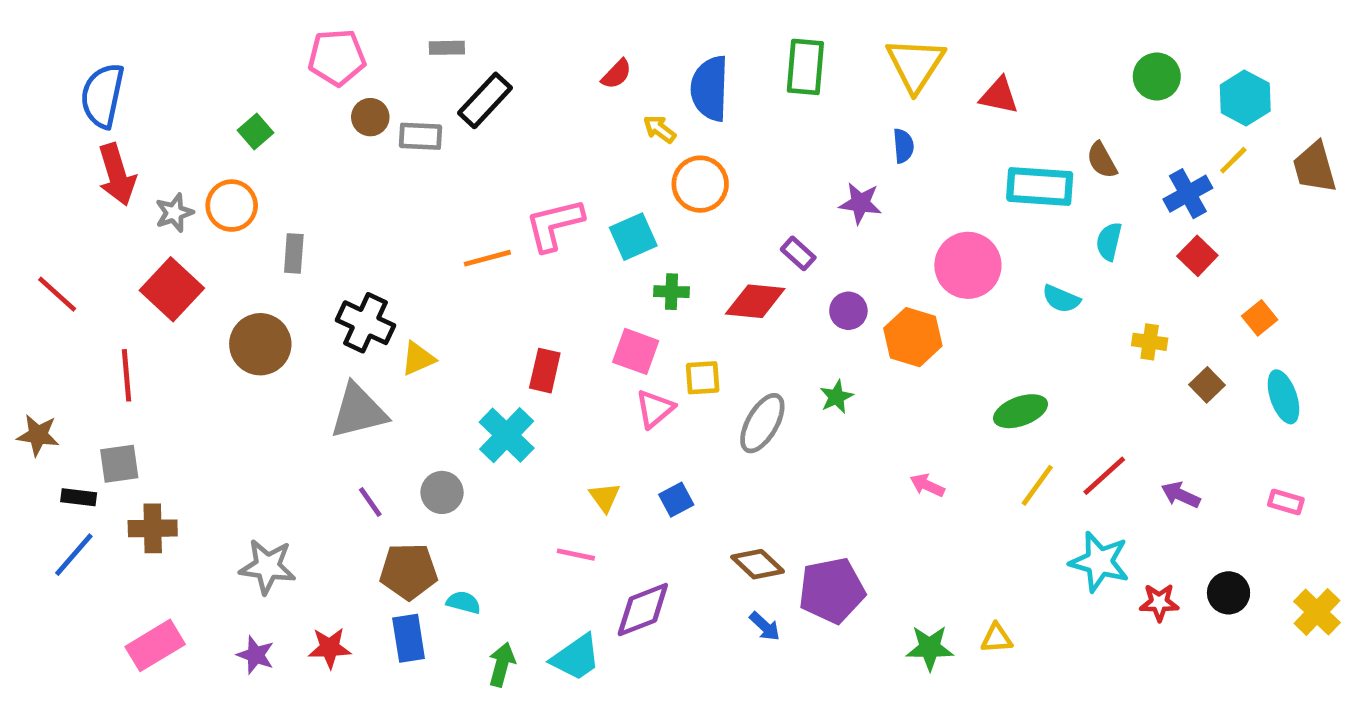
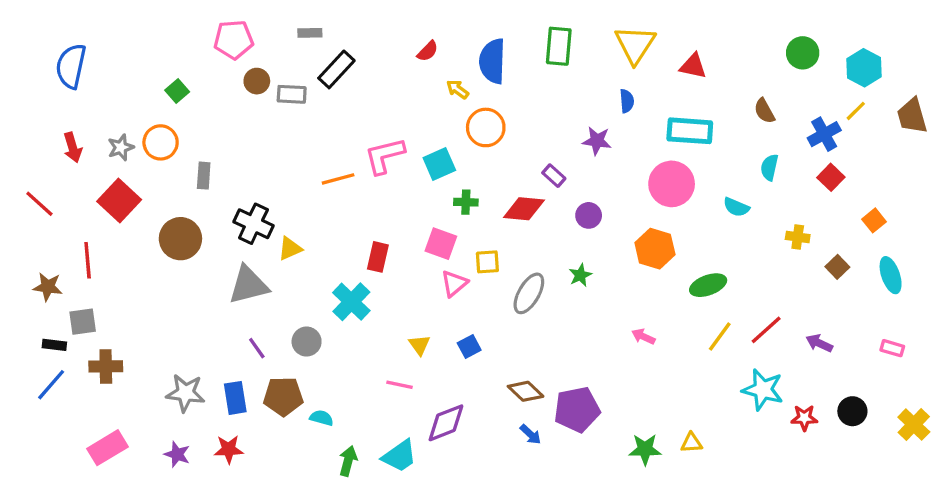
red arrow: (117, 175) -> (73, 147), moved, size x0.7
cyan rectangle: (1040, 186) -> (690, 131), moved
orange hexagon: (913, 337) -> (655, 249), moved
brown star: (38, 435) -> (48, 287), moved
blue rectangle: (409, 638) -> (235, 398), moved

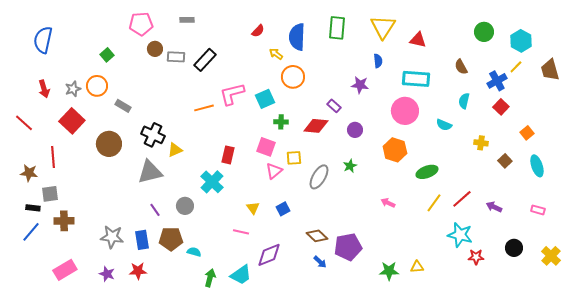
black rectangle: (336, 69) -> (205, 60), moved
gray rectangle: (204, 176) -> (123, 106), turned -63
red star: (804, 418) -> (476, 257), moved

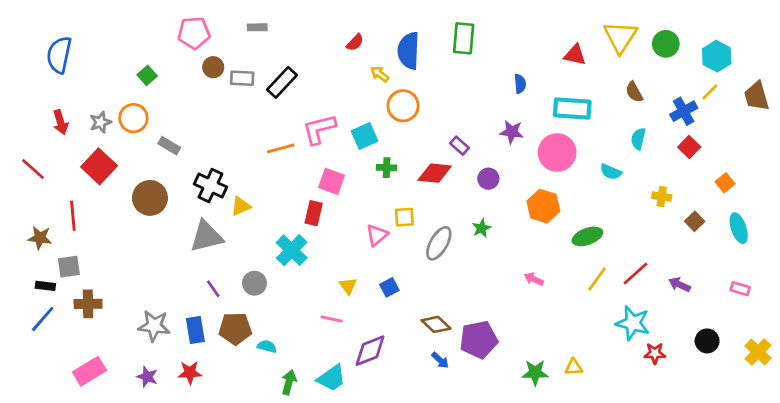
yellow triangle: (383, 27) -> (620, 37), moved
purple star: (360, 85) -> (512, 132), moved
pink square: (266, 147) -> (332, 181), moved

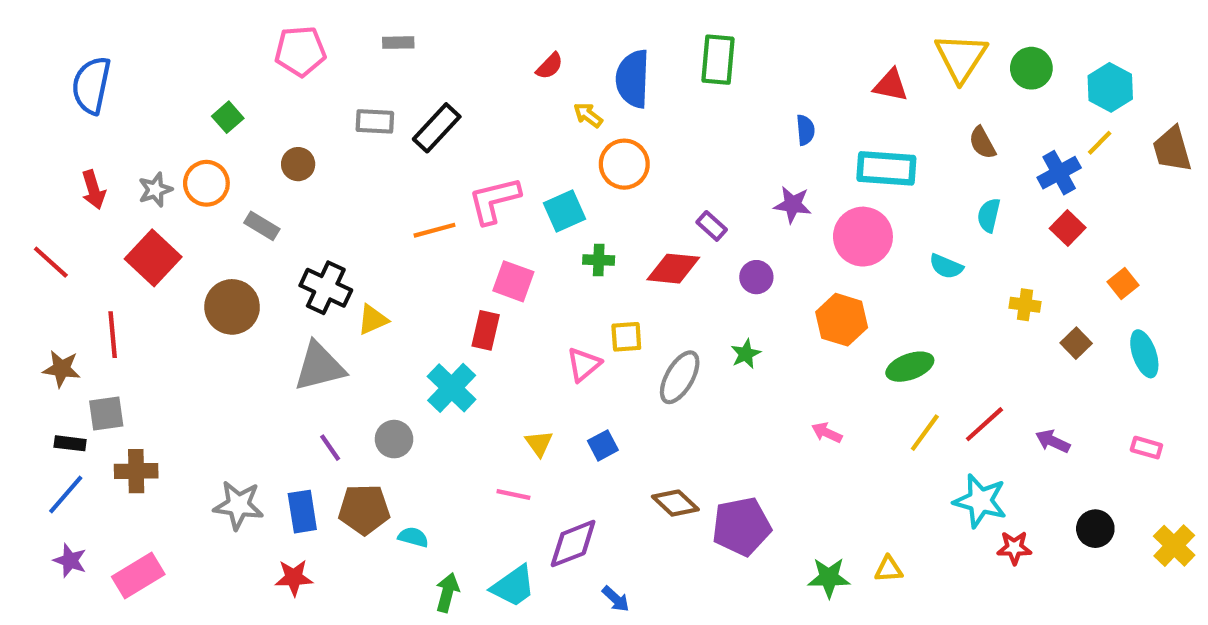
brown circle: (213, 67) -> (298, 164), moved
blue arrow: (440, 360) -> (616, 599), moved
purple star: (147, 377) -> (70, 561), moved

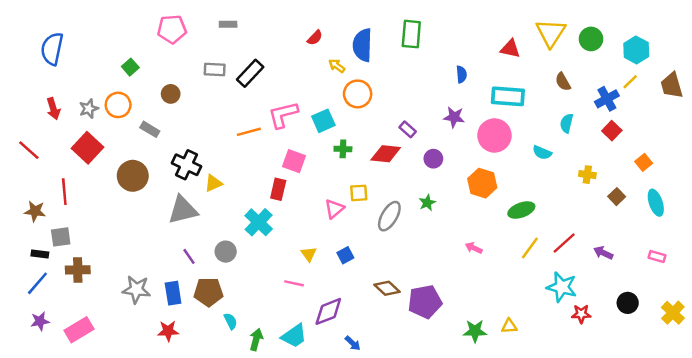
cyan semicircle: (413, 537) -> (231, 321), moved, turned 49
purple star: (70, 561) -> (40, 321), turned -30

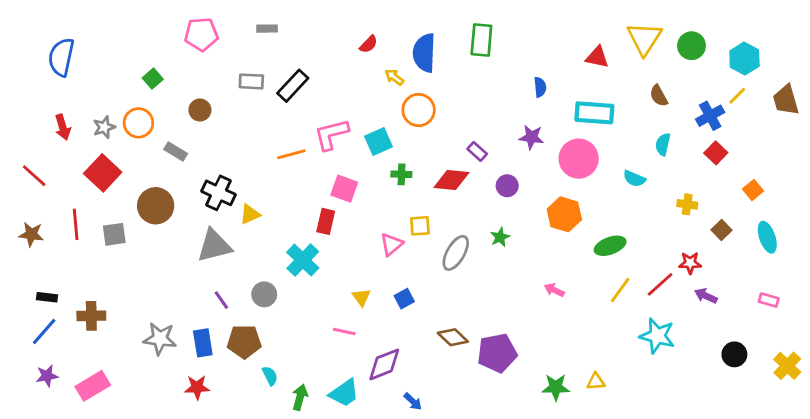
brown star: (35, 211) -> (31, 234), moved
gray square: (61, 237) -> (114, 234), moved
red star: (581, 314) -> (690, 263), moved

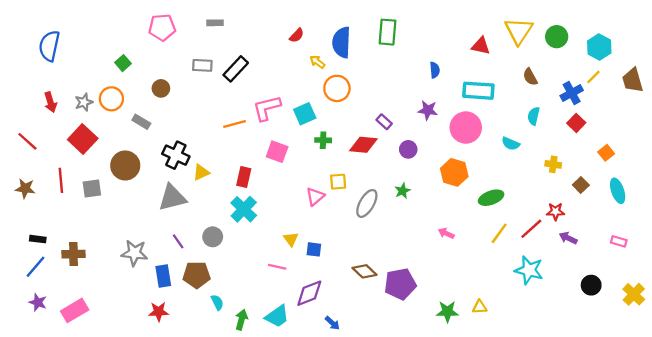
red rectangle: (326, 221) -> (244, 177), moved
blue square: (404, 299) -> (314, 249), moved, turned 35
gray star: (160, 339) -> (134, 253), moved
purple star: (47, 376) -> (38, 302), turned 30

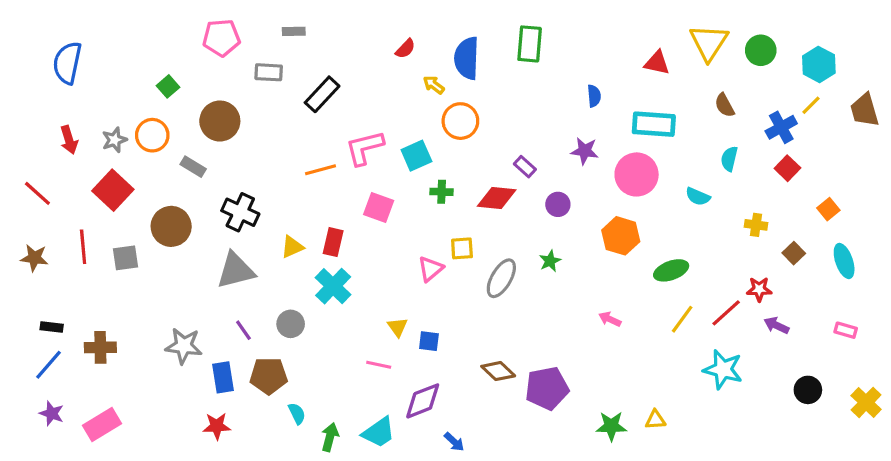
gray rectangle: (202, 65) -> (269, 72), moved
brown circle: (161, 88) -> (220, 121), size x1.6
yellow triangle: (201, 172) -> (292, 247), moved

